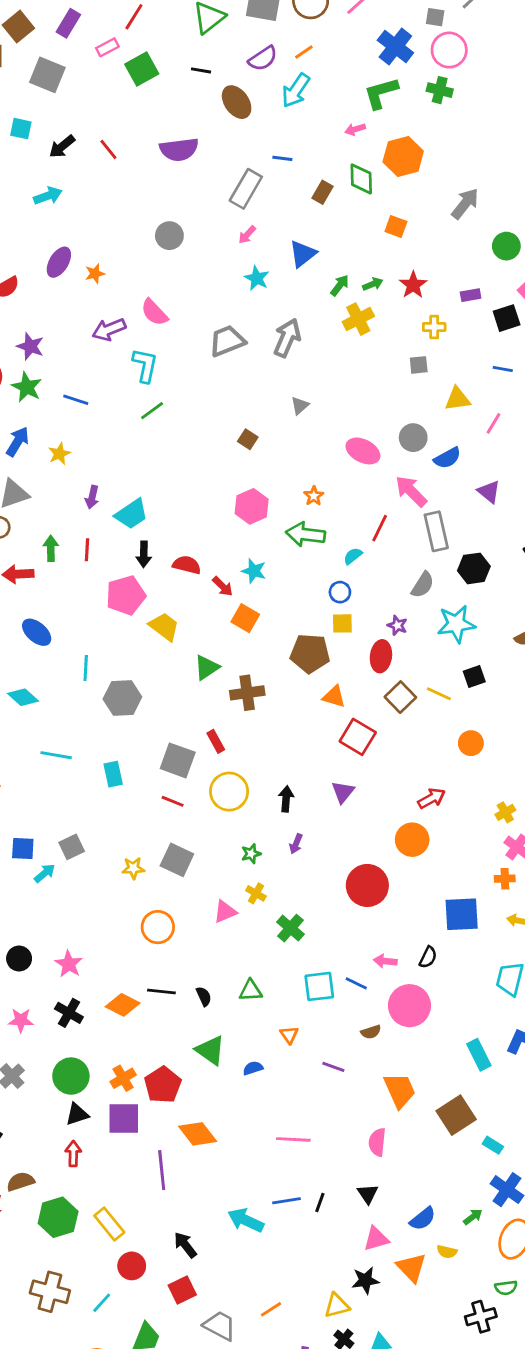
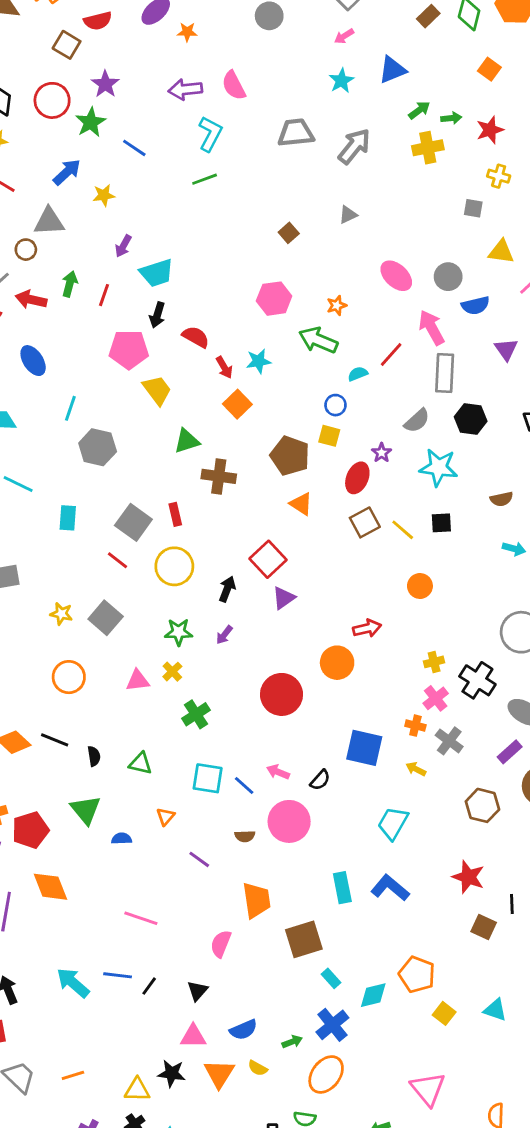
cyan star: (254, 571) -> (259, 361), turned 30
red square: (358, 737) -> (268, 559), moved
green star: (251, 854) -> (178, 632), size x1.4

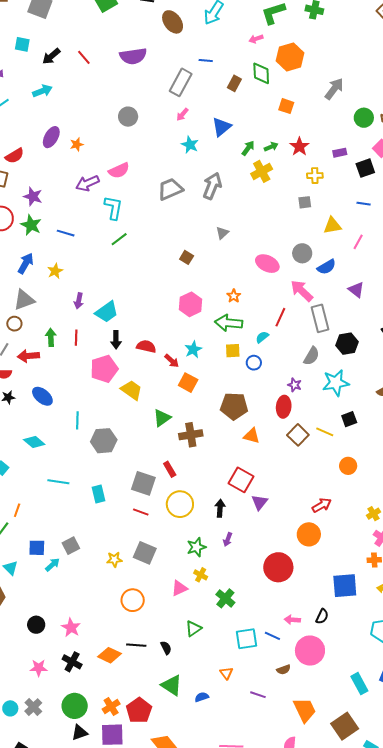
pink semicircle: (234, 85) -> (119, 170), turned -70
yellow square: (329, 436) -> (233, 351), moved
green triangle: (141, 763) -> (193, 628), moved, turned -30

